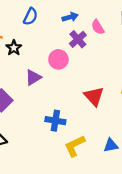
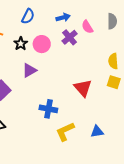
black star: (14, 48) -> (21, 44), moved
pink circle: (58, 59) -> (42, 44), moved

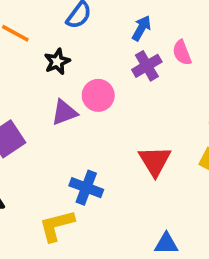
blue arrow: (63, 17) -> (141, 28), turned -56
pink circle: (42, 44) -> (98, 95), moved
yellow L-shape: (65, 131) -> (57, 226), moved

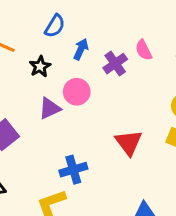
blue arrow: (141, 28) -> (81, 49), moved
blue cross: (86, 188) -> (73, 170), turned -32

